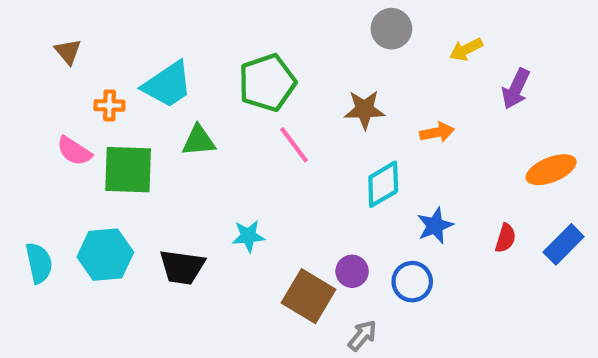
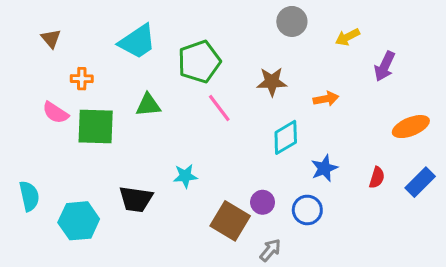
cyan trapezoid: (168, 85) -> (137, 42), moved
cyan hexagon: (105, 255) -> (79, 221), moved

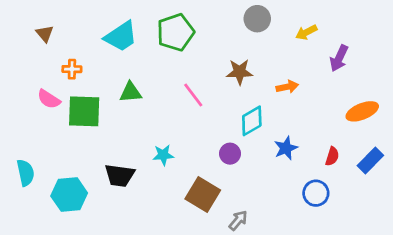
green pentagon: (199, 62) -> (175, 32), moved
purple circle: (263, 202) -> (230, 154), moved
blue circle: (307, 210) -> (316, 193), moved

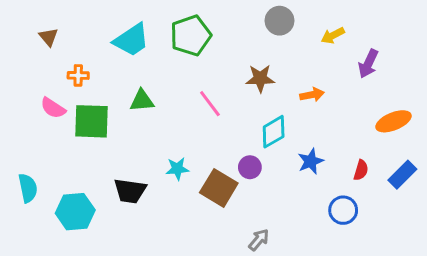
brown square: (203, 195) -> (219, 188), moved

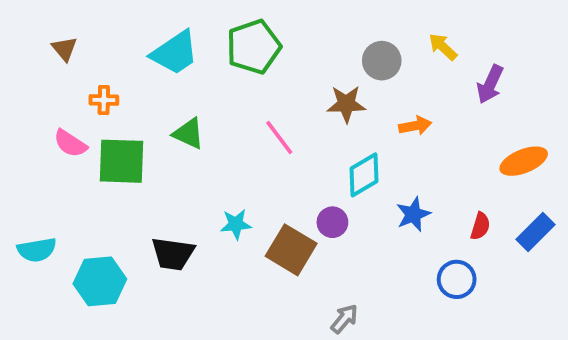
gray circle: (280, 21) -> (382, 61), moved
yellow arrow: (333, 35) -> (443, 47), turned 70
green triangle: (142, 101) -> (189, 134), turned 30
cyan semicircle: (28, 188) -> (37, 250), turned 92

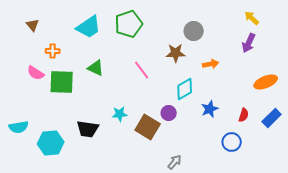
yellow arrow: (443, 47) -> (252, 18), moved

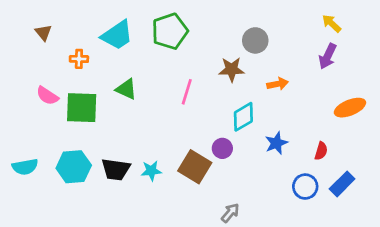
orange cross: (53, 51) -> (79, 59), moved
pink line: (142, 70) -> (187, 92), turned 54
cyan star: (120, 114) -> (151, 171), moved
blue rectangle: (272, 118) -> (342, 184), moved
cyan hexagon: (51, 143) -> (74, 167), moved

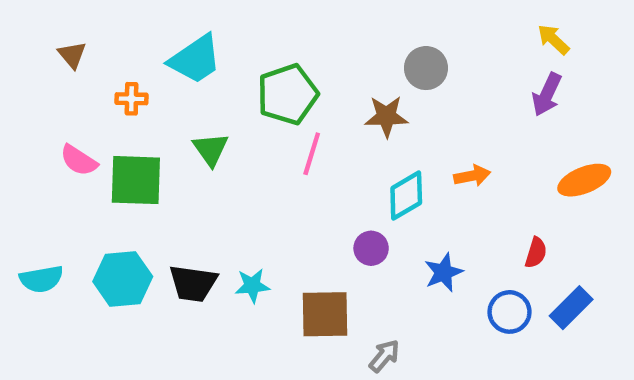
green pentagon: (170, 31) -> (288, 94), moved
orange arrow: (278, 84) -> (472, 176), moved
green triangle: (126, 89) -> (211, 149), turned 30
blue star: (276, 143) -> (444, 272), moved
brown square: (195, 167) -> (325, 314), moved, turned -32

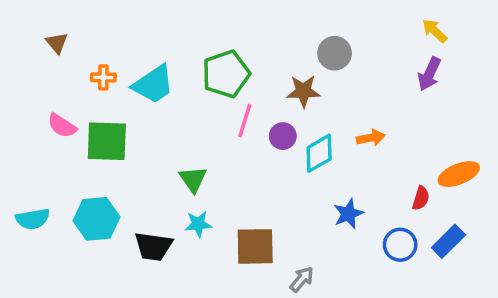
cyan trapezoid: (195, 59) -> (153, 84), moved
green triangle: (211, 149) -> (193, 179), moved
orange ellipse: (584, 180) -> (459, 174), moved
purple circle: (371, 248) -> (283, 136), moved
black trapezoid: (193, 283) -> (153, 246), moved

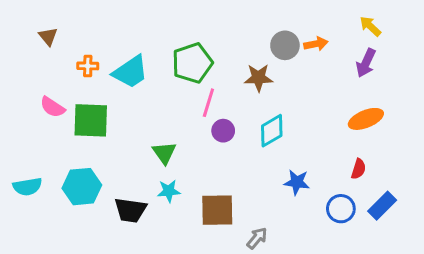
purple circle: (283, 136) -> (223, 131), moved
orange arrow: (371, 138) -> (316, 44), moved
orange ellipse: (459, 174) -> (366, 119), moved
blue star: (348, 214) -> (297, 182), turned 30

